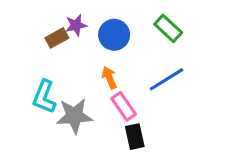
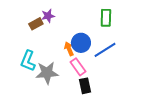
green rectangle: (168, 28) -> (106, 18), turned 48
blue circle: (114, 35) -> (81, 43), moved

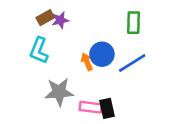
brown rectangle: (36, 24) -> (45, 18), moved
cyan L-shape: (28, 61) -> (39, 50), moved
pink rectangle: (78, 67) -> (91, 107), moved, turned -48

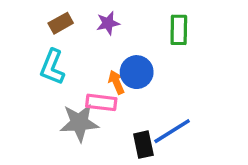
purple star: (60, 20) -> (108, 23), moved
blue line: (132, 63) -> (172, 131), moved
pink rectangle: (91, 107) -> (101, 102), moved

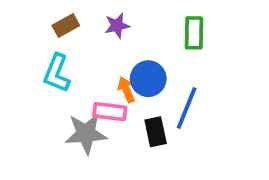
blue line: (172, 131) -> (187, 108), moved, turned -36
black rectangle: (143, 145) -> (156, 132), moved

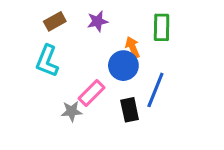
orange arrow: (126, 90) -> (133, 47), moved
pink rectangle: (110, 112) -> (91, 93), turned -52
gray star: (86, 134) -> (72, 111), size x0.6

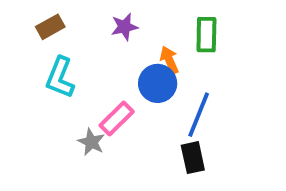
brown rectangle: (55, 21) -> (50, 27), moved
black rectangle: (130, 110) -> (193, 158), moved
gray star: (72, 111) -> (91, 142), turned 30

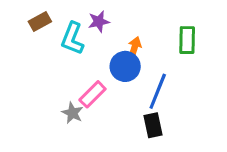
green rectangle: (206, 35) -> (187, 40), moved
orange arrow: (169, 60) -> (134, 48), turned 40
cyan L-shape: (60, 78) -> (72, 39), moved

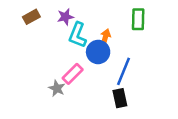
purple star: (99, 21) -> (65, 17), moved
cyan L-shape: (72, 39) -> (77, 35), moved
green rectangle: (187, 40) -> (138, 19), moved

